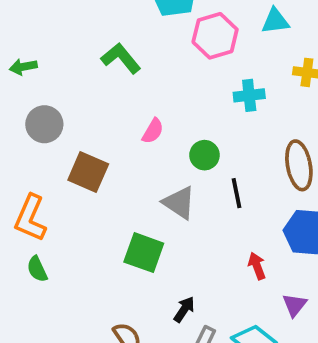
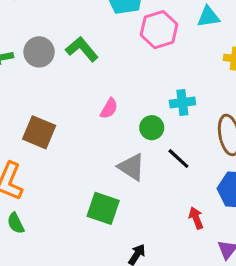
cyan cross: (249, 95) -> (182, 102), moved
gray circle: (44, 124) -> (39, 52), moved
brown square: (88, 172) -> (39, 132), moved
black line: (237, 193) -> (178, 159), turned -35

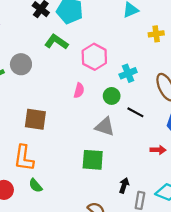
pink hexagon: (159, 30) -> (94, 57), moved
green L-shape: (82, 49) -> (56, 42), moved
red arrow: (196, 218) -> (158, 150), turned 128

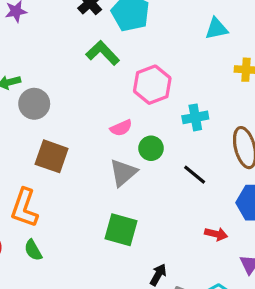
gray circle: (21, 64) -> (34, 104), moved
pink semicircle: (79, 90) -> (121, 128), turned 40
green circle: (112, 96) -> (151, 148), moved
gray triangle: (105, 127) -> (123, 173), moved, turned 50

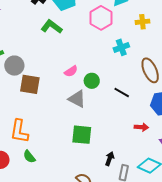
pink hexagon: (152, 85) -> (101, 18), moved
cyan cross: (195, 117) -> (121, 47), moved
brown square: (52, 156) -> (30, 84), moved
gray triangle: (123, 173) -> (77, 99), turned -42

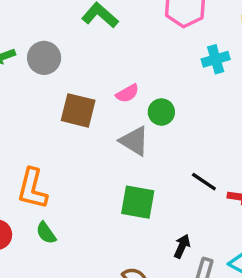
gray circle: (14, 66) -> (44, 58), moved
brown square: (30, 84) -> (78, 110), moved
black line: (122, 93) -> (204, 182), moved

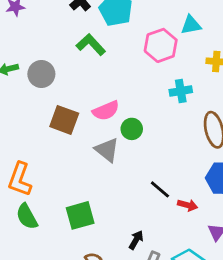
pink semicircle: (127, 93) -> (106, 111), size x1.4
green square: (138, 202) -> (80, 215), moved, turned -32
green semicircle: (46, 233) -> (27, 216), size x1.4

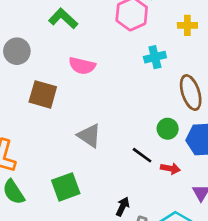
pink semicircle: (106, 111) -> (82, 66), moved, turned 40
green circle: (132, 129) -> (168, 129), moved
gray triangle: (107, 150) -> (89, 136), moved

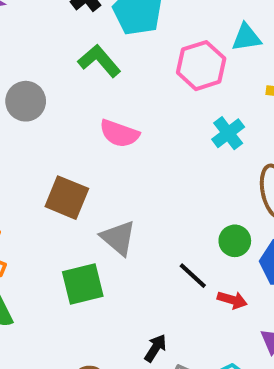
cyan cross: (155, 57) -> (228, 133), turned -30
brown square: (43, 94) -> (67, 198), moved
green square: (66, 187) -> (83, 284), moved

